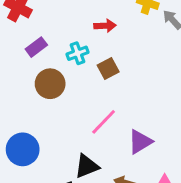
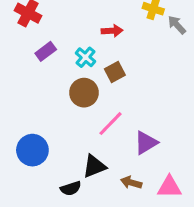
cyan cross: (78, 53) -> (85, 57), turned -30
brown circle: (50, 84) -> (84, 93), moved

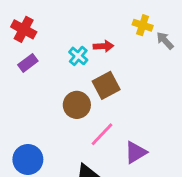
purple rectangle: (46, 51) -> (28, 63), moved
cyan cross: (85, 57) -> (78, 56), moved
brown square: (115, 72) -> (106, 85), size x1.4

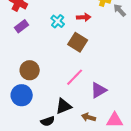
red arrow: (103, 46) -> (84, 17), moved
brown square: (106, 85) -> (78, 42), turned -30
brown circle: (77, 105) -> (30, 70), moved

